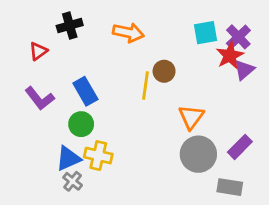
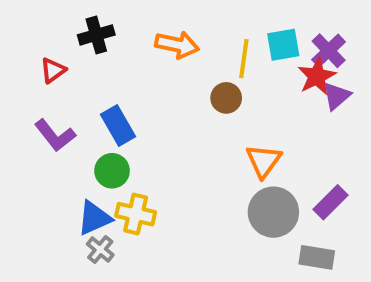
yellow line: (145, 86) -> (244, 59), moved

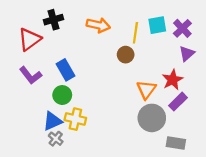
red triangle: (53, 70) -> (29, 39), size x1.6
red star: (317, 76) -> (173, 80), moved
purple rectangle: (331, 202) -> (178, 102), moved

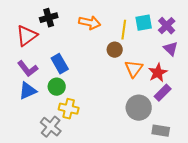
purple triangle: (187, 54) -> (171, 49), turned -35
orange triangle: (146, 90) -> (134, 69), moved
blue triangle: (52, 121) -> (28, 91), moved
gray cross: (56, 139) -> (51, 127), size x1.5

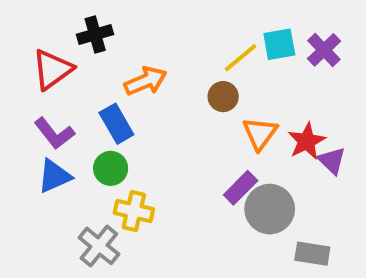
orange arrow: (90, 23) -> (145, 81), moved, turned -35
yellow line: (124, 30) -> (241, 58), turned 42
purple triangle: (171, 49) -> (332, 161), moved
purple rectangle: (163, 93) -> (241, 188), moved

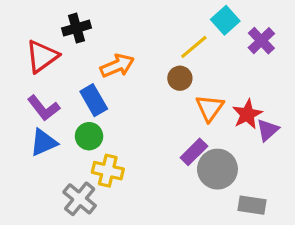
cyan square: (279, 44) -> (225, 20), moved, turned -32
purple triangle: (332, 161) -> (268, 130), turned 35

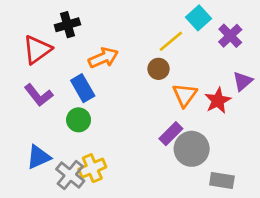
purple triangle: (268, 130) -> (243, 81), moved
blue triangle: (44, 142) -> (39, 157), moved
yellow cross: (108, 171) -> (92, 168), moved, turned -36

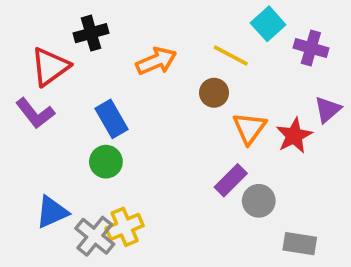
purple cross: (230, 36) -> (311, 48), turned -30
yellow line: (171, 41) -> (231, 55), turned 68
orange arrow: (103, 58) -> (156, 61), moved
purple L-shape: (39, 95) -> (35, 113), moved
gray circle: (192, 149) -> (259, 201), size x0.7

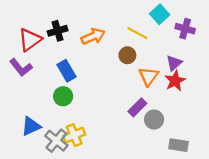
black cross: (91, 33) -> (58, 31), moved
purple triangle: (328, 109) -> (174, 63), moved

